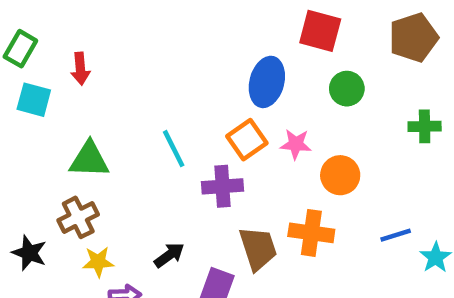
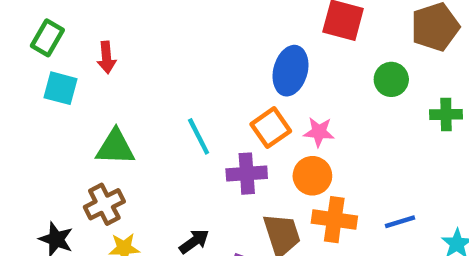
green circle: (347, 89) -> (391, 79), moved
orange circle: (340, 175) -> (312, 176), moved
blue line: (396, 235) -> (400, 222), moved

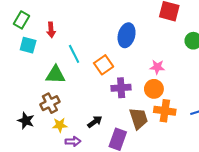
blue ellipse: (291, 71) -> (127, 35), moved
orange square: (271, 128) -> (104, 65), moved
cyan line: (199, 136) -> (74, 54), moved

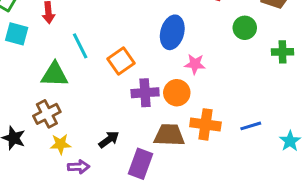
blue ellipse: (127, 35) -> (172, 32), moved
orange circle: (154, 89) -> (177, 93), moved
brown trapezoid: (139, 118) -> (169, 135), turned -70

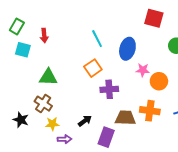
cyan line: (80, 46) -> (97, 39), moved
orange circle: (177, 93) -> (159, 81), moved
brown cross: (47, 114) -> (43, 104), turned -30

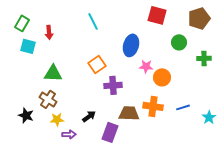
cyan line: (97, 39) -> (93, 21), moved

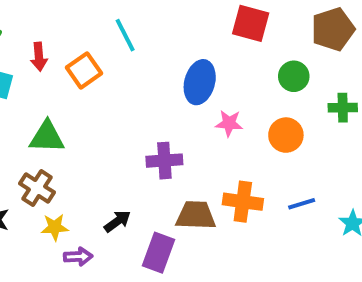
orange square: (97, 64) -> (84, 70), moved
orange circle: (162, 77) -> (286, 135), moved

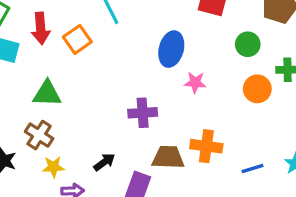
red arrow: (39, 57) -> (41, 28), size x1.4
orange circle: (286, 135) -> (257, 89), moved
blue line: (302, 204) -> (253, 169), moved

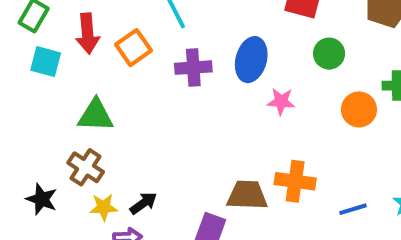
green circle: (248, 44) -> (329, 54), moved
purple cross: (143, 113) -> (193, 68), moved
black arrow: (104, 162) -> (143, 203), moved

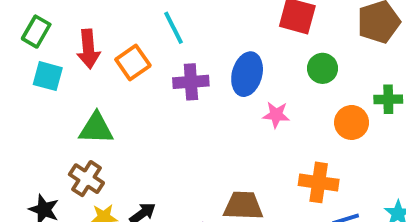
orange cross: (295, 181) -> (319, 182), moved

